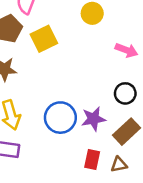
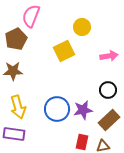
yellow square: (44, 39) -> (64, 51), moved
pink arrow: (126, 50) -> (109, 56), turned -30

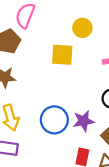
yellow square: (64, 51) -> (62, 55), turned 30

